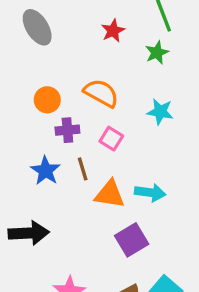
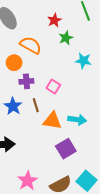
green star: (157, 53) -> (66, 38), moved
orange semicircle: (101, 93) -> (31, 45), moved
cyan star: (160, 112) -> (83, 61), moved

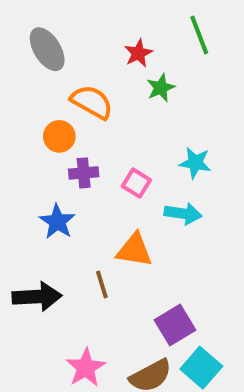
cyan star: (83, 61) -> (195, 163), moved
brown line: (36, 105) -> (102, 285), moved
cyan arrow: (77, 120) -> (183, 214), moved
purple square: (66, 149) -> (175, 325), moved

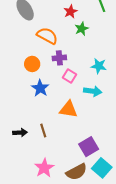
orange circle: (59, 136) -> (32, 64), moved
purple cross: (84, 173) -> (59, 58), moved
blue star: (57, 222) -> (40, 88), moved
brown line: (102, 285) -> (43, 131), moved
black arrow: (37, 297) -> (20, 133), size x0.6

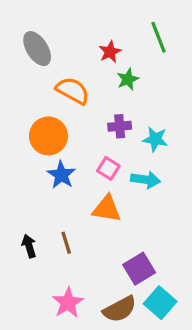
purple cross: (59, 58) -> (120, 126), moved
orange circle: (32, 64) -> (48, 136), size x1.5
pink square: (69, 76) -> (108, 168), moved
black arrow: (20, 133) -> (29, 246), turned -104

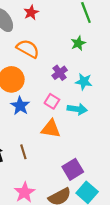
red star: (110, 52) -> (31, 12), moved
green star: (128, 79) -> (78, 43), moved
purple cross: (120, 126) -> (60, 73), turned -32

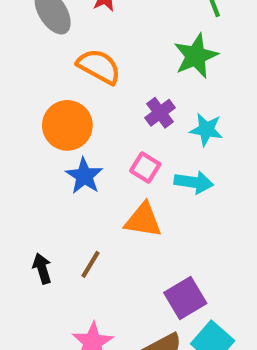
green star: (78, 43) -> (196, 56), size x1.5
brown line: (23, 152) -> (91, 264), turned 48

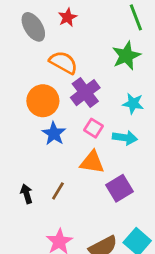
purple cross: (160, 113) -> (85, 93), moved, size x1.5
purple square: (185, 298) -> (119, 188), moved

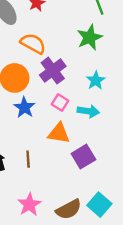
cyan star: (133, 103) -> (96, 80), turned 30
brown line: (58, 191) -> (28, 159), turned -35

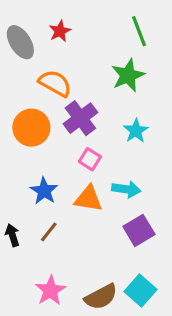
blue star: (24, 107) -> (44, 191), moved
cyan arrow: (88, 111) -> (126, 189), moved
purple square: (83, 157) -> (139, 230), moved
brown line: (28, 159) -> (49, 232), turned 42

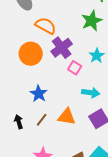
pink square: (90, 159) -> (75, 68), moved
orange triangle: (88, 199) -> (67, 117), moved

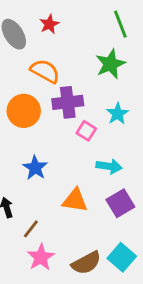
purple cross: (62, 48) -> (68, 102), turned 30
brown line: (42, 120) -> (31, 229), moved

